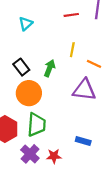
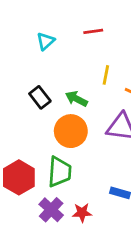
red line: (71, 15) -> (93, 31), moved
green arrow: (50, 68) -> (76, 99), turned -84
orange circle: (29, 93) -> (71, 131), moved

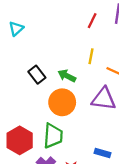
red line: (93, 31) -> (92, 21), moved, turned -56
cyan triangle: (46, 41) -> (16, 29), moved

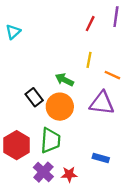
black rectangle: (37, 75) -> (34, 97), moved

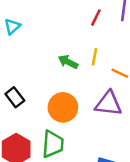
green arrow: (64, 80) -> (68, 62), moved
black rectangle: (34, 97) -> (15, 97), moved

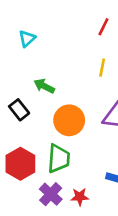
cyan triangle: (12, 26) -> (27, 39), moved
green arrow: (68, 62) -> (44, 86), moved

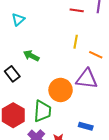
red line: (103, 27) -> (77, 10), turned 72
orange circle: (69, 120) -> (61, 90), moved

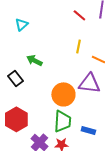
red line: (77, 10) -> (79, 15), turned 32
green trapezoid: (42, 111) -> (62, 121), moved

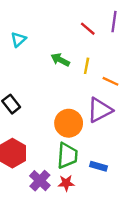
green arrow: (34, 60) -> (60, 60), moved
purple triangle: (89, 83) -> (100, 110), turned -35

